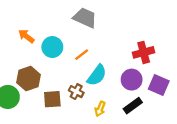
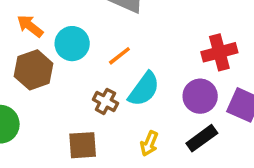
brown hexagon: (28, 79) -> (34, 70), moved
brown cross: (76, 92) -> (105, 101), moved
brown square: (52, 99) -> (83, 145), moved

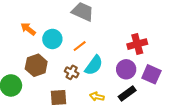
brown hexagon: (34, 70) -> (36, 65), moved
yellow arrow: (149, 143) -> (97, 97), turned 80

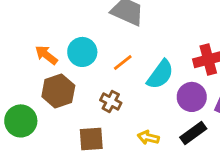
orange arrow: (28, 29) -> (46, 55), moved
cyan semicircle: (94, 65) -> (160, 74), moved

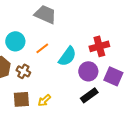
brown cross: (111, 101) -> (23, 71), moved
yellow arrow: (148, 137) -> (44, 100), moved, turned -56

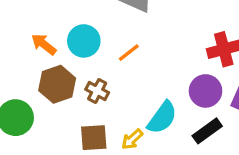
cyan semicircle: (67, 56) -> (162, 118), moved

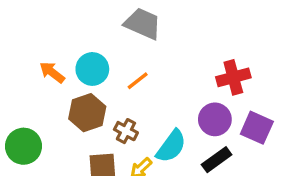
brown hexagon: (57, 84) -> (87, 113), moved
brown cross: (97, 91) -> (126, 131), moved

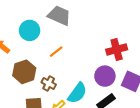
cyan circle: (92, 69) -> (30, 30), moved

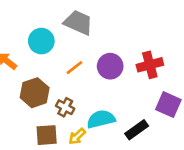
purple circle: (105, 76) -> (110, 66), moved
cyan semicircle: (77, 93) -> (101, 119), turned -140

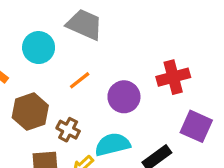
purple circle: (110, 66) -> (124, 97), moved

